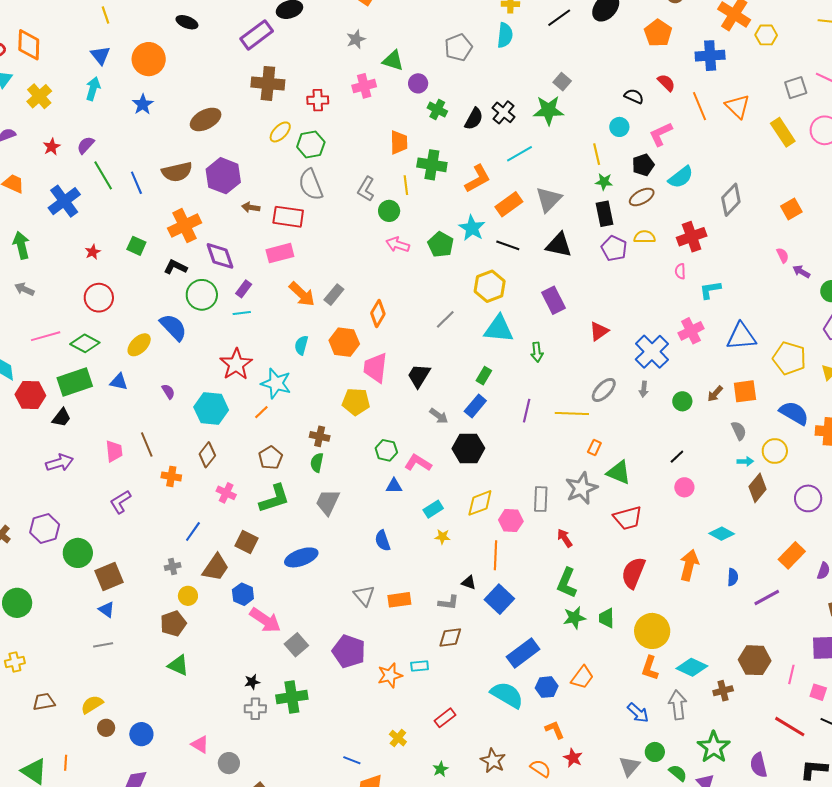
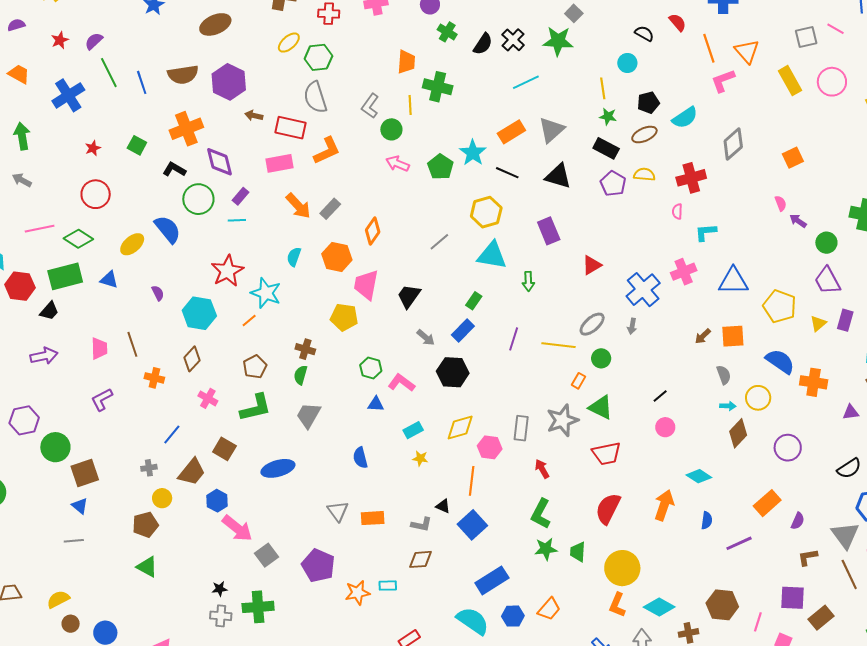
pink L-shape: (661, 134) -> (723, 81), moved
orange L-shape: (478, 179) -> (327, 151), moved
black rectangle: (604, 214) -> (606, 148), turned -55
green circle: (682, 401) -> (601, 358), moved

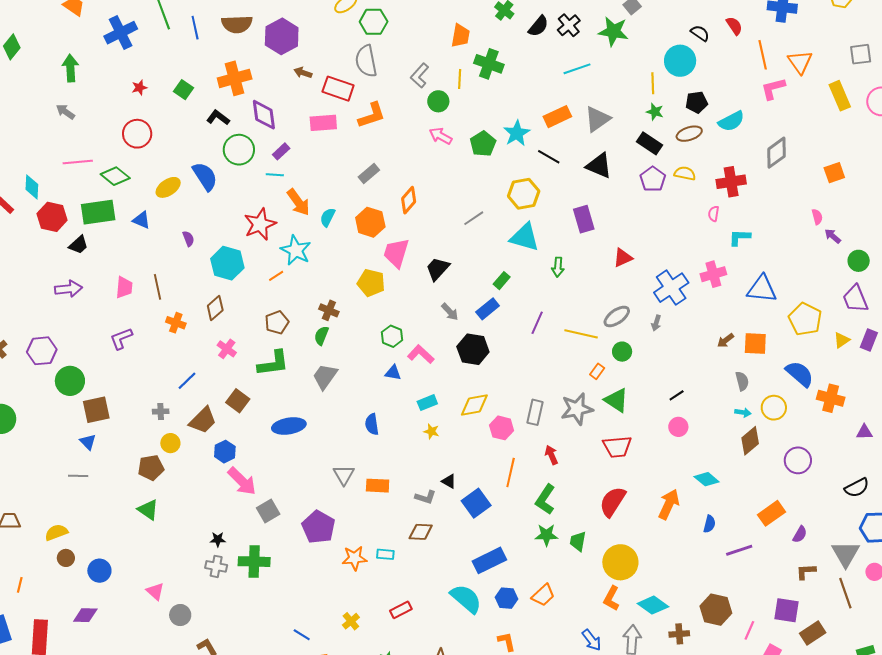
cyan circle: (627, 63) -> (680, 61), size x1.6
orange arrow: (298, 206) -> (298, 202), moved
orange line: (472, 481) -> (511, 473), moved

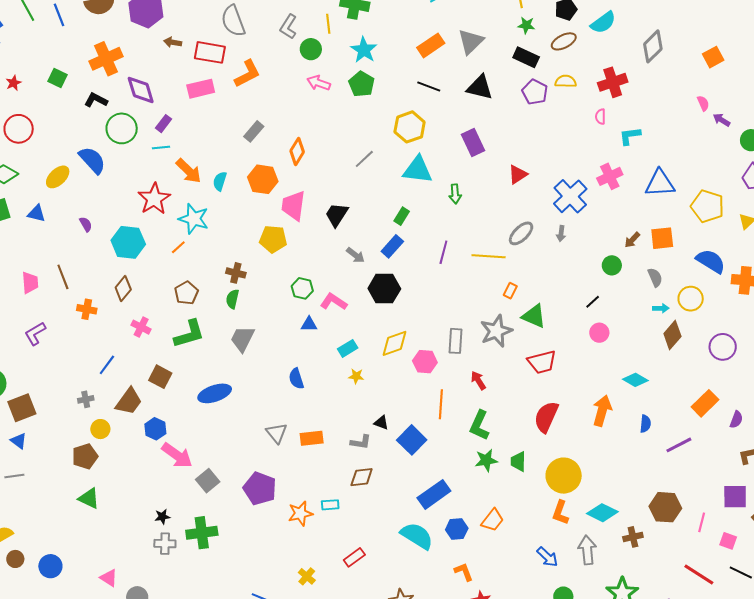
cyan star: (517, 133) -> (364, 50), moved
green circle: (622, 352) -> (612, 265), moved

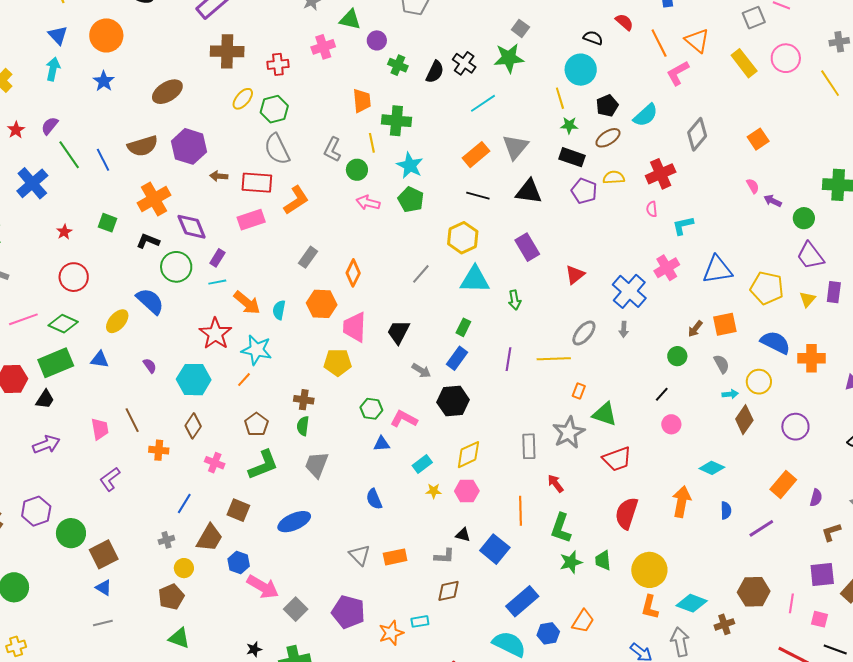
pink hexagon: (425, 362) -> (467, 491), moved

